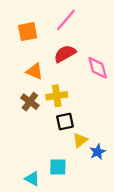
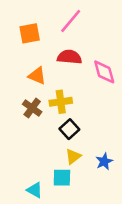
red semicircle: (65, 54) -> (69, 57), turned 35
black square: (65, 121) -> (69, 129), turned -30
yellow triangle: (80, 140) -> (73, 156), moved

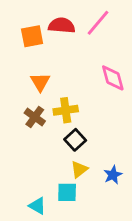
pink line: (71, 21) -> (98, 23), moved
red semicircle: (69, 57) -> (62, 25), moved
orange triangle: (37, 76) -> (40, 82), turned 36

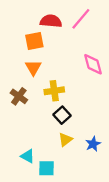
orange square: (32, 36) -> (34, 41), moved
brown cross: (35, 117) -> (19, 96), moved
cyan square: (67, 192) -> (47, 168), moved
cyan triangle: (37, 206) -> (28, 156), moved

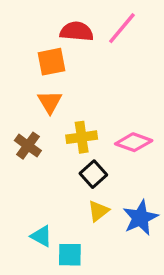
pink diamond: (93, 64) -> (134, 142), moved, turned -55
blue star: (93, 144) -> (140, 218), size x1.5

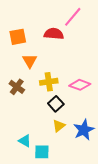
red semicircle: (77, 31) -> (54, 34), moved
orange square: (51, 62) -> (18, 37), moved

